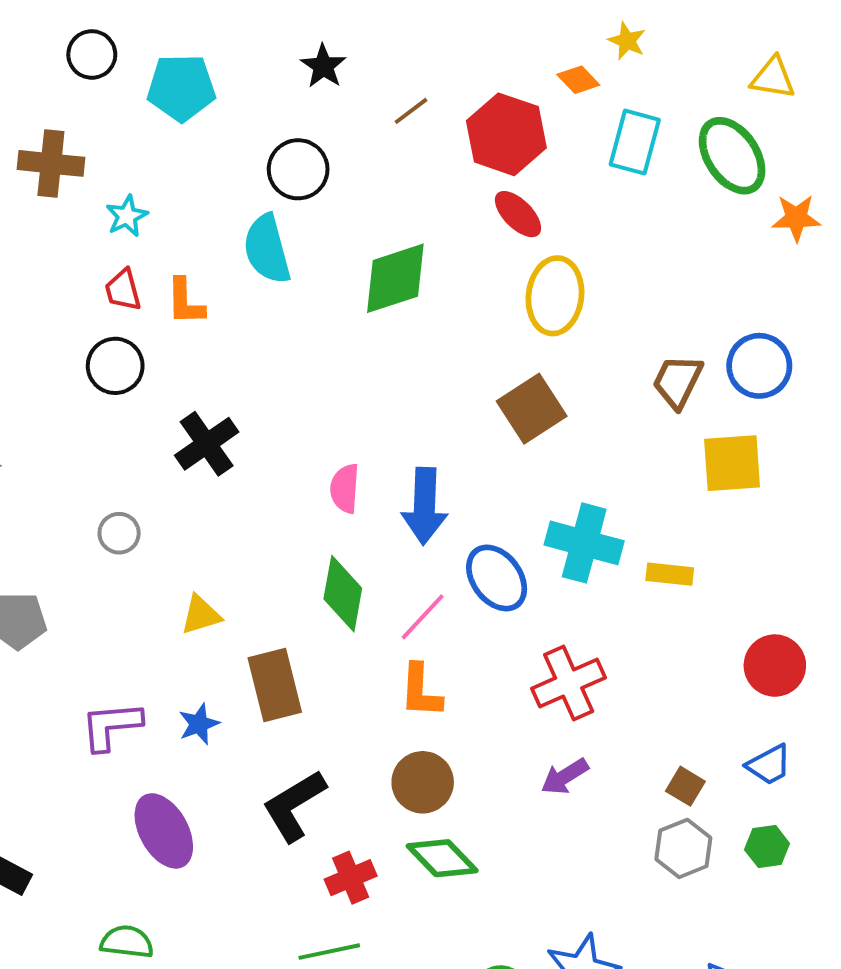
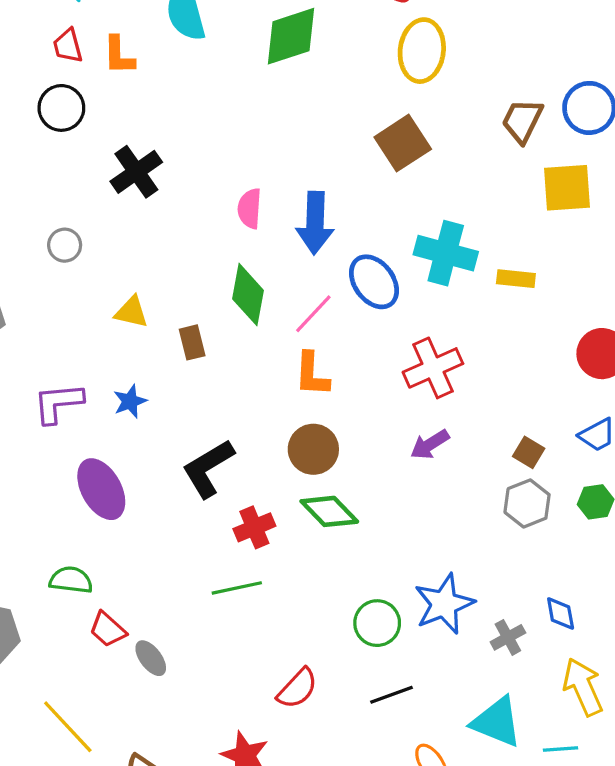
yellow triangle: (201, 615) -> (132, 312), turned 30
brown rectangle: (275, 685) -> (192, 342), moved, size x0.6

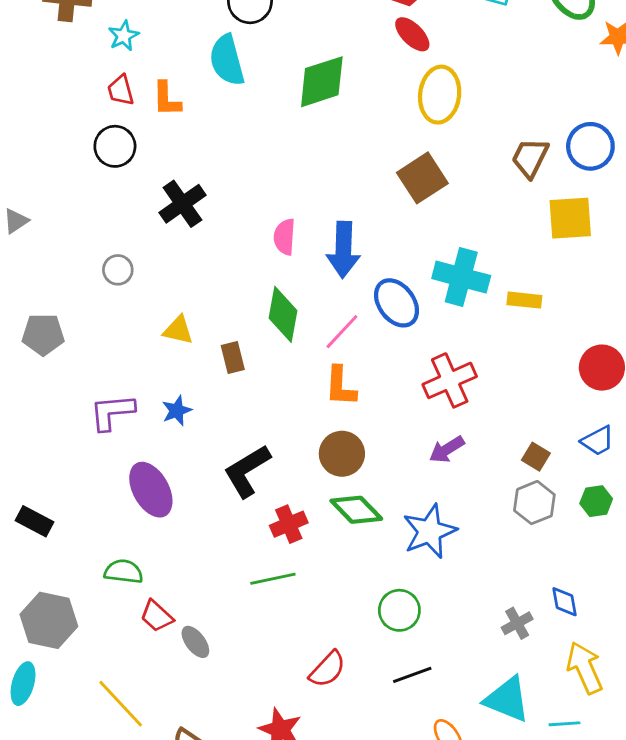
blue star: (444, 604) -> (430, 531), moved

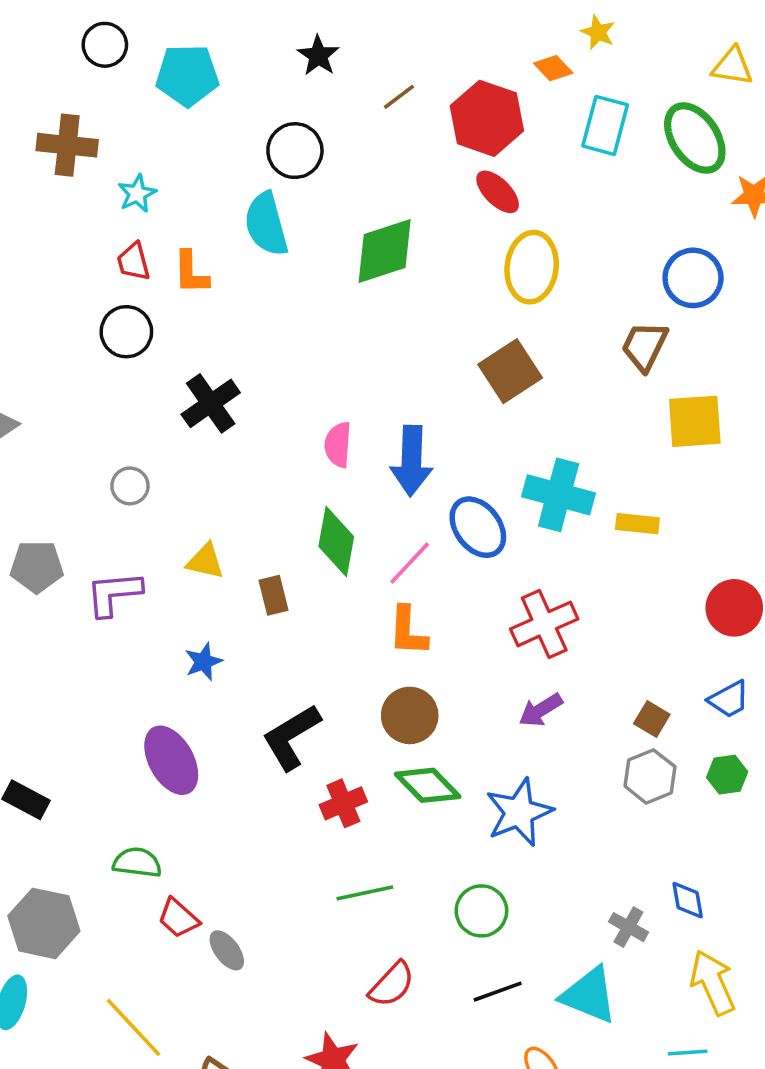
blue circle: (590, 146) -> (693, 278), moved
purple L-shape: (112, 412) -> (114, 593), moved
green line: (273, 579) -> (365, 893), moved
gray cross: (517, 623) -> (628, 927), turned -32
cyan triangle: (507, 699) -> (589, 995), moved

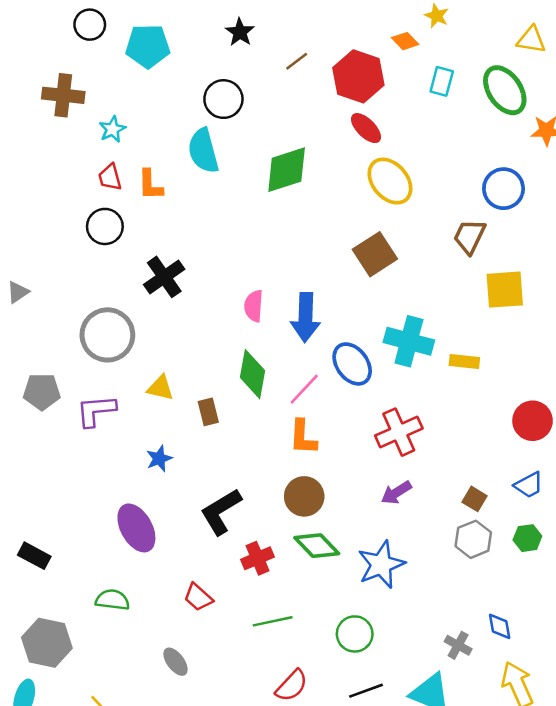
cyan rectangle: (605, 125) -> (442, 81), size x0.7
yellow ellipse: (532, 267) -> (390, 181), turned -48
gray circle: (130, 486) -> (107, 335), size x2.0
red trapezoid: (178, 918) -> (198, 597), moved

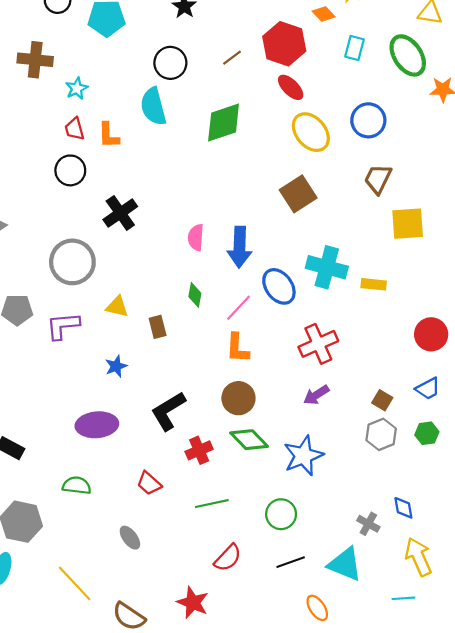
brown line: (297, 61) -> (232, 58), moved
blue circle: (504, 189) -> (368, 120), moved
green diamond: (252, 374) -> (195, 295), size x0.6
purple ellipse: (136, 528) -> (97, 425), turned -66

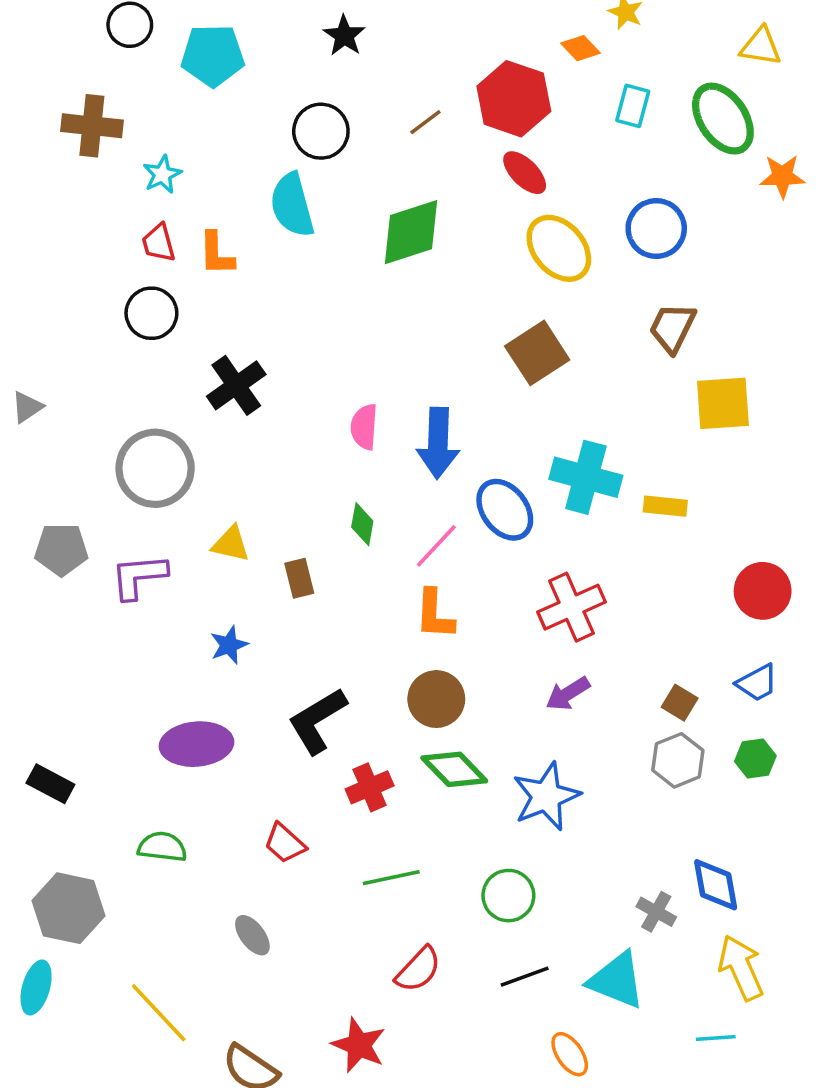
blue diamond: (403, 508) -> (716, 885), size x1.4

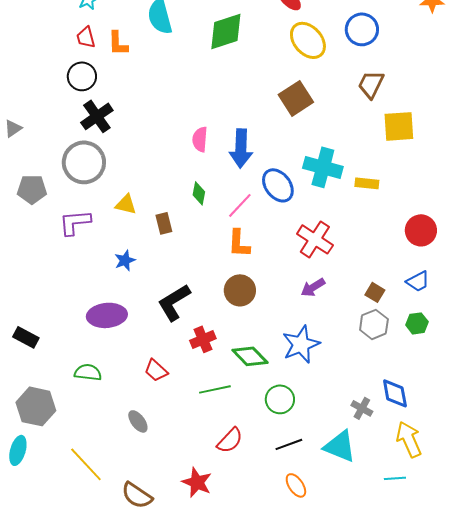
black cross: (236, 385) -> (97, 116), moved
gray pentagon: (61, 549) -> (32, 189), moved
red cross: (571, 607) -> (315, 239), turned -33
green diamond: (454, 769) -> (250, 356), moved
orange ellipse: (570, 1054) -> (296, 485), moved

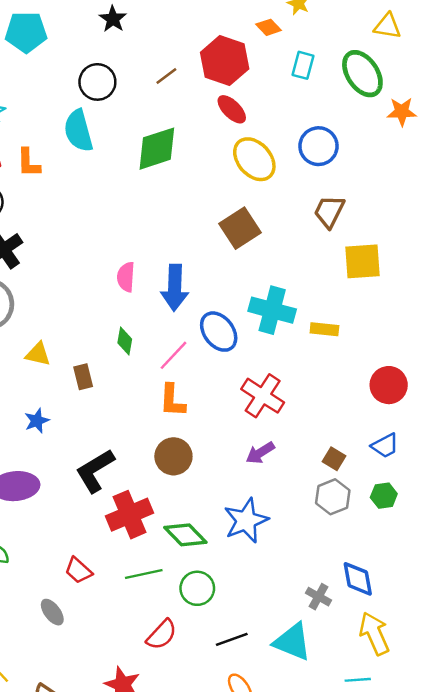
red cross: (203, 339) -> (130, 515), size x1.5
red trapezoid: (156, 370) -> (78, 570), moved
green circle: (280, 399) -> (197, 588), moved

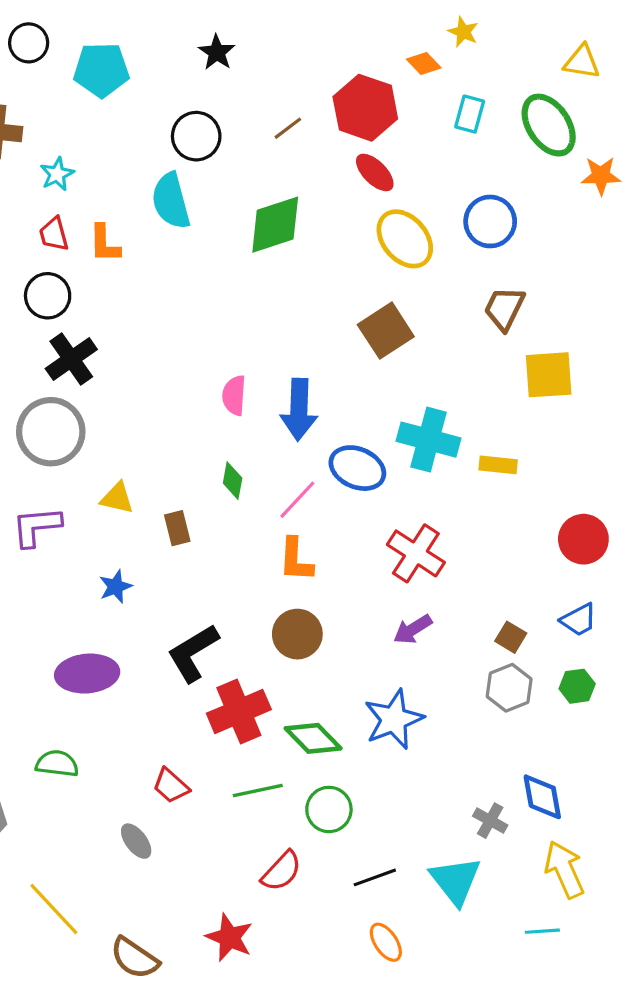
blue ellipse: (219, 332) -> (357, 468), turned -30
cyan triangle: (292, 642) -> (455, 881), turned 30

